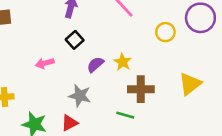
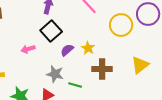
yellow circle: (165, 32) -> (121, 25), size x1.5
black square: (75, 40) -> (51, 31), size x1.5
green line: (125, 115) -> (75, 85), moved

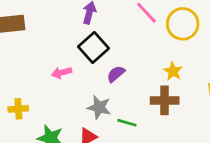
yellow circle: (121, 25) -> (183, 24), moved
yellow star: (88, 48) -> (173, 71), moved

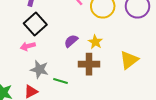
pink arrow: (61, 73) -> (28, 46), moved
purple semicircle: (116, 74) -> (71, 41), moved

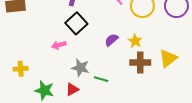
pink arrow: (28, 46) -> (59, 45), moved
brown cross: (89, 64) -> (140, 63), moved

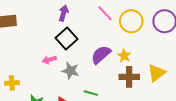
purple semicircle: (111, 40) -> (101, 55), size x1.5
gray star: (80, 68) -> (71, 71), moved

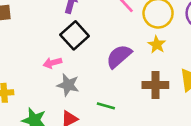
yellow star: (124, 56) -> (157, 45), moved
gray star: (71, 71) -> (68, 85), moved

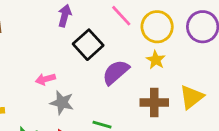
black square: (75, 35) -> (88, 45), moved

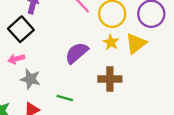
black square: (88, 45) -> (21, 29), moved
yellow triangle: (192, 97) -> (136, 43), moved

